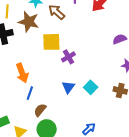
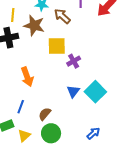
cyan square: (91, 87) -> (95, 92), size x1.5
blue line: (30, 93) -> (21, 107), moved

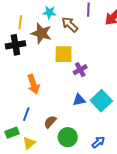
blue triangle: (73, 91) -> (79, 100), turned 40
green circle: (51, 133) -> (68, 137), moved

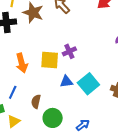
yellow square: (64, 54) -> (50, 60), moved
brown semicircle: (50, 122) -> (36, 102), turned -32

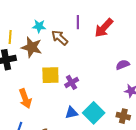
yellow square: (50, 60) -> (50, 75), moved

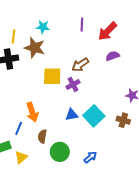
brown arrow: (60, 38) -> (80, 65), moved, turned -78
purple semicircle: (123, 65) -> (113, 56), moved
orange arrow: (25, 99) -> (32, 112), moved

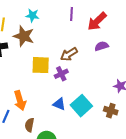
blue triangle: (72, 115) -> (59, 104), turned 32

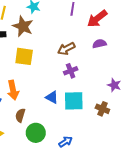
yellow square: (41, 65) -> (24, 56), moved
purple cross: (61, 74) -> (71, 71), moved
cyan square: (81, 106) -> (74, 101), turned 35

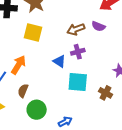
purple semicircle: (99, 44) -> (98, 26), moved, turned -152
orange arrow: (13, 90) -> (18, 65), turned -144
blue triangle: (52, 97) -> (59, 61), moved

